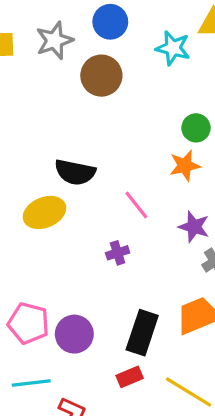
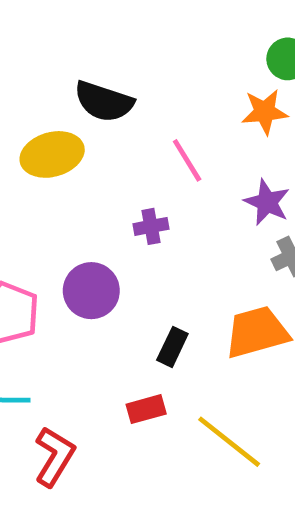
black rectangle: (142, 333) -> (172, 347), size x0.6
purple circle: (74, 334) -> (91, 291), moved

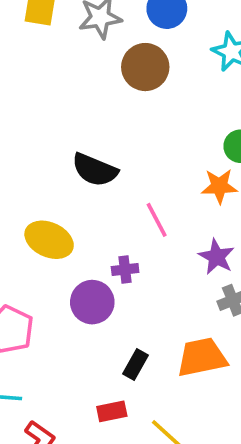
yellow ellipse: (52, 154) -> (49, 240), moved, turned 36
purple circle: (91, 291) -> (92, 302), moved

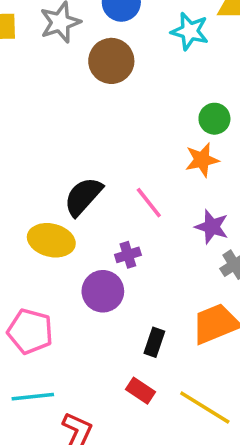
black semicircle: (95, 170) -> (83, 197), moved, turned 120
red rectangle: (112, 411) -> (140, 391), turned 56

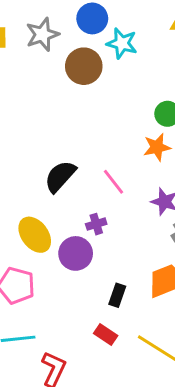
cyan star: (190, 31) -> (122, 43), moved
yellow ellipse: (51, 240) -> (35, 235), moved, turned 39

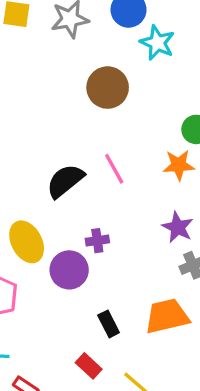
brown circle: (84, 66) -> (108, 88), moved
pink line: (114, 182) -> (114, 169), moved
black rectangle: (117, 295) -> (109, 324), turned -55

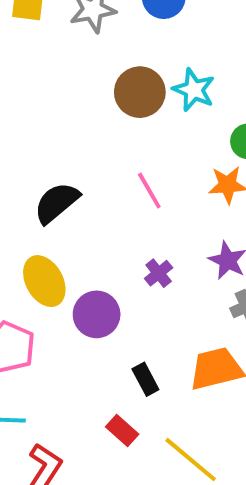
cyan star: (157, 43) -> (194, 90), moved
black semicircle: (65, 181) -> (57, 203), moved
purple cross: (97, 241) -> (159, 273), moved, turned -30

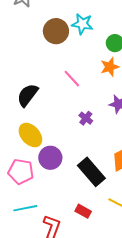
purple circle: (97, 314) -> (50, 158), moved
black rectangle: (145, 379) -> (91, 172), size x1.8
red rectangle: (122, 430) -> (83, 211), moved

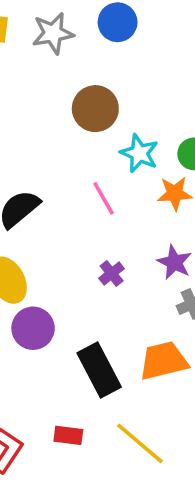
cyan star: (82, 24) -> (139, 153), moved
red rectangle: (83, 211) -> (68, 435), turned -35

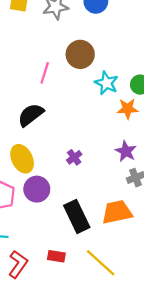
pink line: (104, 198) -> (45, 73), moved, turned 45
purple cross: (112, 273) -> (74, 157), moved

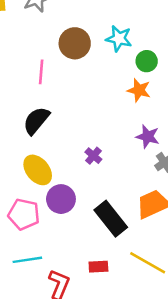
cyan star: (106, 83) -> (119, 39), moved
orange star: (128, 109) -> (139, 90), turned 30

